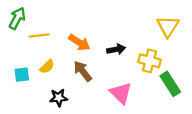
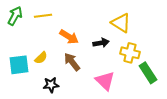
yellow triangle: (168, 26) -> (121, 23), moved, turned -30
yellow line: (39, 36) -> (43, 16), moved
cyan square: (22, 75) -> (19, 65), size x1.5

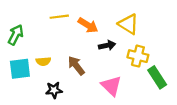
green arrow: (15, 16) -> (16, 35), moved
yellow line: (43, 16) -> (59, 17), moved
orange arrow: (69, 37) -> (88, 25), moved
yellow semicircle: (41, 58) -> (43, 61), turned 40

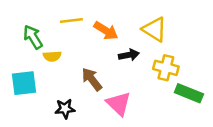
green arrow: (16, 35) -> (33, 37), moved, turned -60
yellow semicircle: (43, 61) -> (52, 56), moved
green rectangle: (157, 77) -> (189, 93), turned -35
pink triangle: (111, 86) -> (119, 104), moved

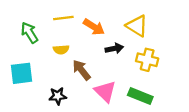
yellow semicircle: (52, 56) -> (61, 50), moved
green rectangle: (189, 93) -> (140, 96), moved

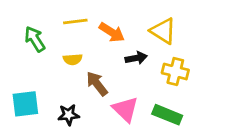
cyan square: (21, 73) -> (25, 104), moved

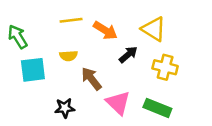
green arrow: (35, 39) -> (18, 37), moved
black arrow: (136, 58) -> (128, 55), turned -30
cyan square: (25, 104) -> (33, 70), moved

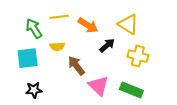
green arrow: (18, 37) -> (34, 28), moved
black star: (65, 108) -> (34, 90), moved

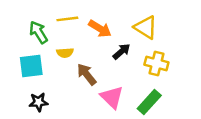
green rectangle: (131, 90) -> (149, 102), turned -70

